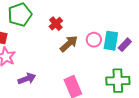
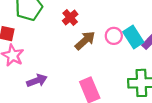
cyan rectangle: (111, 41) -> (133, 37), turned -42

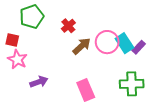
pink circle: (114, 36) -> (107, 42), size x1.5

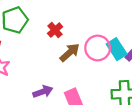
purple arrow: (39, 82) -> (43, 92), moved

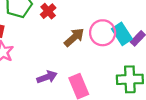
red cross: (55, 30) -> (48, 11), moved

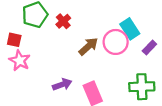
cyan rectangle: (122, 34) -> (130, 29), moved

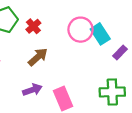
pink circle: (116, 42) -> (81, 30), moved
brown arrow: (88, 46) -> (38, 57), moved

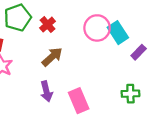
purple arrow: (32, 90) -> (46, 91), turned 96
green cross: (112, 92) -> (130, 94), size x0.7

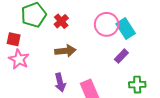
purple rectangle: (139, 52) -> (121, 56), moved
brown arrow: (52, 57) -> (65, 51), turned 36

